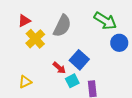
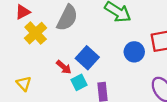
blue circle: (119, 43) -> (134, 52), moved
yellow triangle: (25, 82) -> (24, 84), turned -48

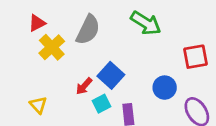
blue circle: (134, 52) -> (165, 88), moved
red arrow: (64, 67) -> (84, 86), turned 91

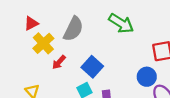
red arrow: (84, 86) -> (59, 62), moved
blue circle: (165, 88) -> (147, 77), moved

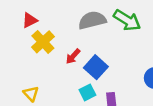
gray semicircle: (73, 29) -> (92, 20), moved, turned -130
red arrow: (59, 62) -> (73, 56), moved

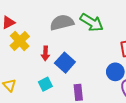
red arrow: (73, 56) -> (45, 53), turned -40
cyan square: (87, 92) -> (45, 84), moved

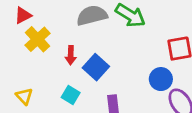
cyan square: (45, 84) -> (71, 95), turned -32

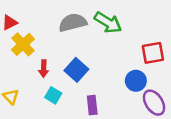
red arrow: (71, 55) -> (44, 69), moved

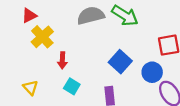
blue square: (76, 70) -> (120, 62), moved

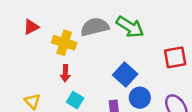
yellow cross: (42, 37) -> (64, 43), moved, turned -30
blue circle: (152, 72) -> (140, 98), moved

